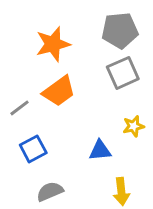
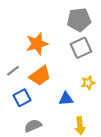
orange star: (53, 44) -> (37, 44), moved
orange trapezoid: (59, 91) -> (40, 76), moved

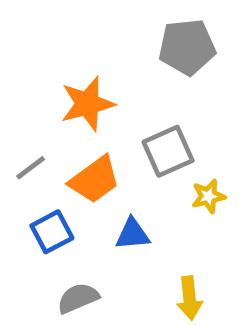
gray square: (81, 48) -> (168, 151), moved
blue triangle: (66, 99) -> (133, 234), moved

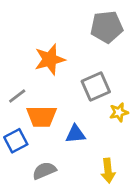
orange trapezoid: (95, 180) -> (42, 116), moved, turned 36
blue square: (52, 232) -> (16, 141), moved

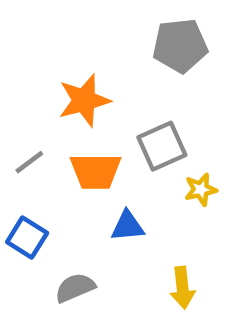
orange trapezoid: (42, 116) -> (96, 171), moved
blue square: (16, 141) -> (27, 237), turned -30

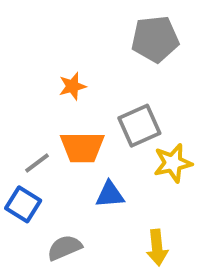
orange star: (84, 100) -> (72, 86), size x0.6
gray line: (29, 162) -> (37, 163), moved
yellow star: (201, 190) -> (173, 163), size x1.4

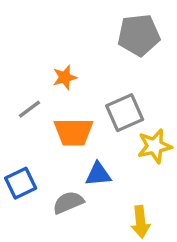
gray line: (37, 163) -> (29, 109), moved
blue square: (23, 204) -> (21, 183), turned 32
gray semicircle: (65, 248) -> (68, 202), moved

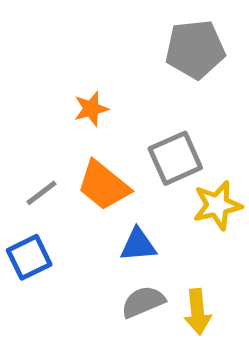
gray line: (29, 109) -> (42, 193), moved
orange trapezoid: (74, 132) -> (103, 185), turned 39
gray semicircle: (68, 202) -> (143, 302), moved

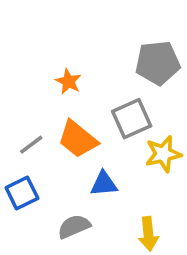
gray pentagon: (195, 49) -> (158, 63), moved
orange star: (91, 109) -> (68, 81), turned -30
gray semicircle: (143, 302) -> (74, 226), moved

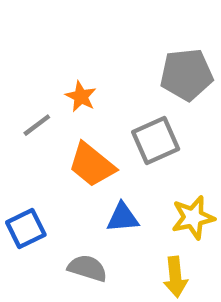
gray line: (31, 145) -> (37, 125), moved
yellow star: (163, 154) -> (193, 218), moved
gray semicircle: (74, 226) -> (87, 268), turned 40

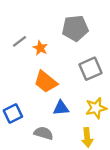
gray pentagon: (186, 75) -> (75, 28), moved
gray line: (37, 125) -> (19, 41), moved
gray square: (156, 141) -> (91, 69), moved

